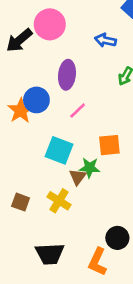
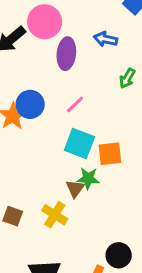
purple ellipse: (67, 75) -> (66, 54), moved
pink line: (78, 111) -> (75, 104), moved
cyan square: (59, 150) -> (79, 144), moved

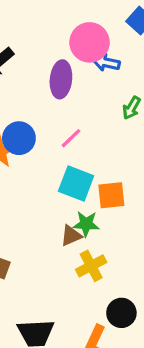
pink circle: (45, 22) -> (90, 42), moved
brown triangle: (75, 189) -> (71, 236), turned 30
yellow cross: (55, 215) -> (91, 266), moved, turned 30

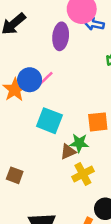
pink line: (71, 138) -> (46, 79), moved
cyan square: (76, 184) -> (49, 121), moved

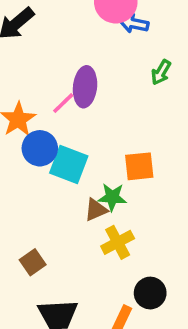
purple ellipse: (61, 36) -> (85, 87), moved
blue circle: (30, 80) -> (40, 148), moved
brown square: (15, 175) -> (33, 262), moved, turned 35

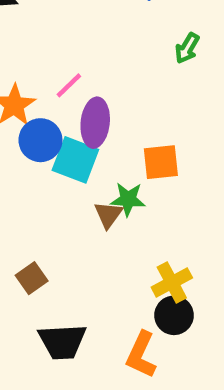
purple ellipse: (85, 87) -> (95, 123), moved
brown triangle: (96, 210) -> (108, 215), turned -30
yellow cross: (118, 242) -> (172, 282), moved

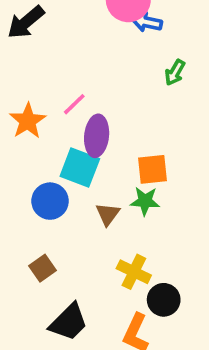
blue circle: (40, 140) -> (50, 201), moved
green star: (128, 199) -> (145, 201), moved
yellow cross: (172, 282) -> (134, 272), moved, turned -36
black trapezoid: (62, 342) -> (69, 322), turned -42

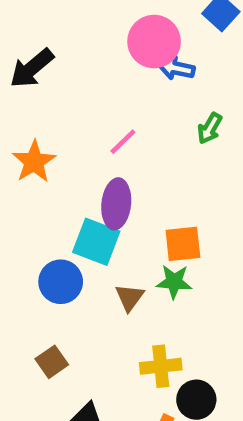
pink line: (74, 104) -> (123, 142), moved
orange star: (28, 121) -> (34, 162), moved
yellow cross: (134, 272) -> (161, 366), turned -32

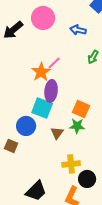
pink circle: (154, 42) -> (43, 18), moved
orange star: (34, 162) -> (41, 72), moved
orange square: (183, 244) -> (81, 109), turned 30
brown square: (52, 362) -> (11, 146), moved, turned -32

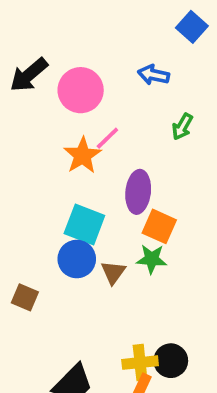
pink circle: (43, 18) -> (81, 90), moved
purple ellipse: (51, 91) -> (138, 192), moved
blue circle: (26, 126) -> (77, 259), moved
yellow cross: (71, 164) -> (140, 363), moved

